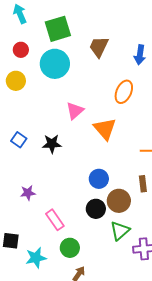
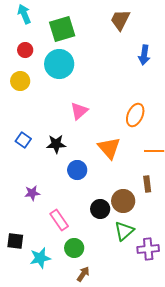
brown trapezoid: (99, 47) -> (120, 20), moved
orange ellipse: (124, 92) -> (135, 115), moved
orange triangle: (105, 129) -> (109, 148), moved
blue circle: (99, 179) -> (77, 170), moved

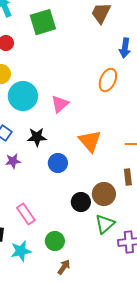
cyan circle: (59, 64) -> (23, 96), moved
orange ellipse: (135, 115) -> (108, 80), moved
purple star: (32, 193) -> (13, 161), moved
pink rectangle: (59, 220) -> (26, 214), moved

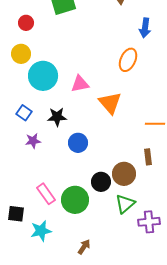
pink triangle: (60, 104) -> (80, 84), turned 30
orange triangle: (90, 141) -> (110, 103), moved
green circle: (55, 241) -> (75, 200), moved, size x1.4

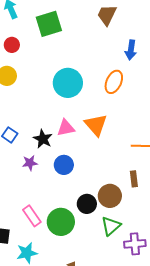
cyan circle: (43, 76) -> (68, 83), moved
pink triangle: (80, 84) -> (66, 128), moved
black star: (57, 117) -> (43, 139), turned 30
purple star: (33, 141) -> (30, 163), moved

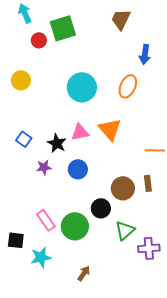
red circle: (12, 45) -> (39, 40), moved
brown circle: (110, 196) -> (123, 188), moved

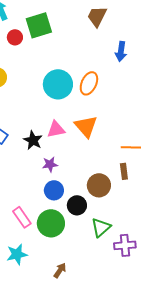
orange ellipse: (128, 86) -> (89, 83), moved
purple star: (44, 167) -> (50, 164), moved
blue circle: (78, 169) -> (54, 190), moved
brown rectangle: (148, 183) -> (124, 171), moved

